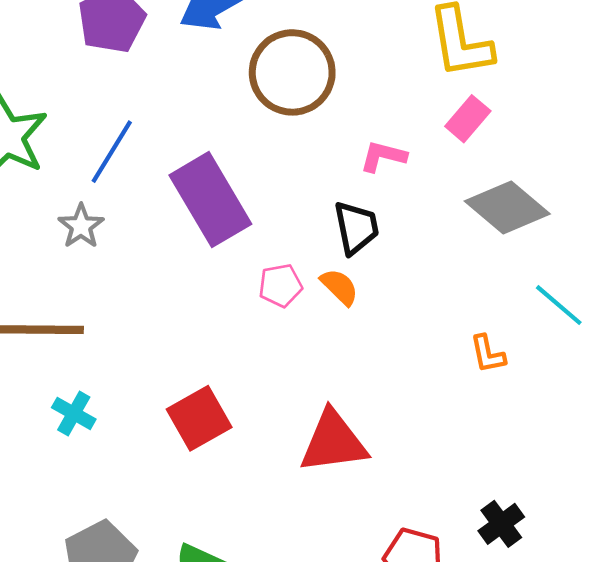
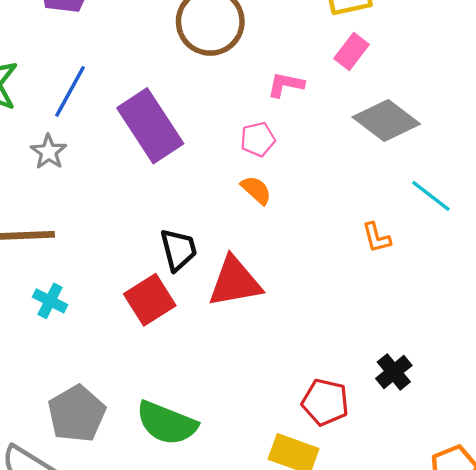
black trapezoid: (356, 228) -> (178, 250), moved
pink pentagon: (280, 286) -> (258, 139), moved
red triangle: (333, 442) -> (235, 282), moved

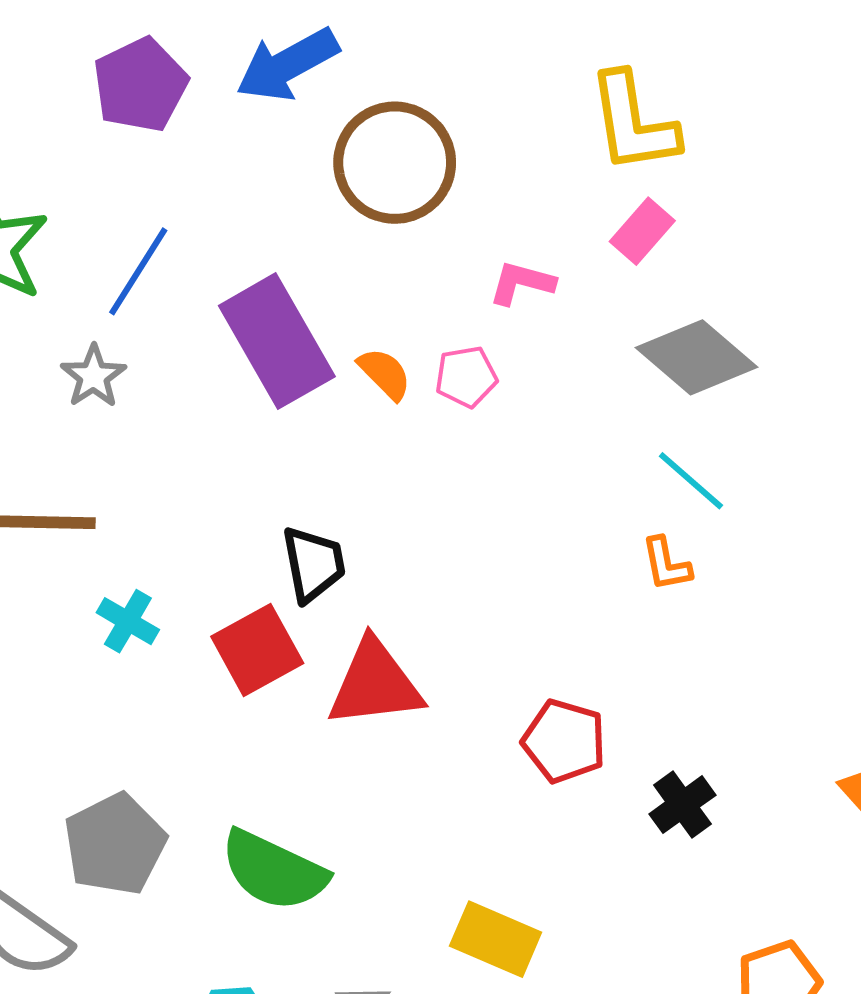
orange semicircle: (256, 190) -> (385, 374), moved
cyan line: (431, 196) -> (691, 481), moved
red triangle: (235, 282) -> (375, 684), moved
cyan cross: (50, 301) -> (128, 621), moved
red pentagon: (325, 402) -> (564, 741), moved

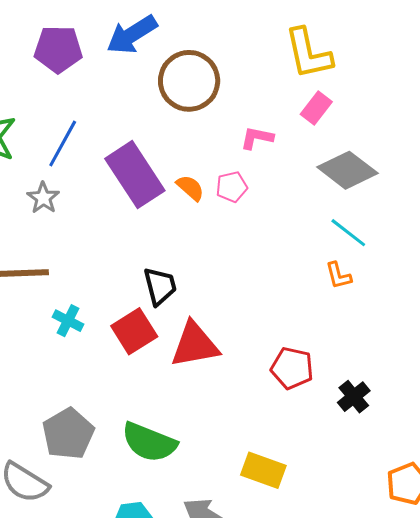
purple pentagon: (140, 85) -> (58, 49), turned 30

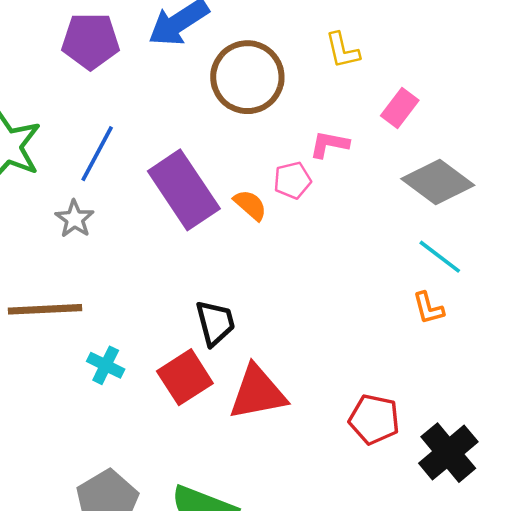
yellow L-shape: (308, 54) -> (342, 50), moved, size x0.6
pink pentagon: (232, 187) -> (292, 180), moved
black cross: (354, 397) -> (448, 453), size x1.5

